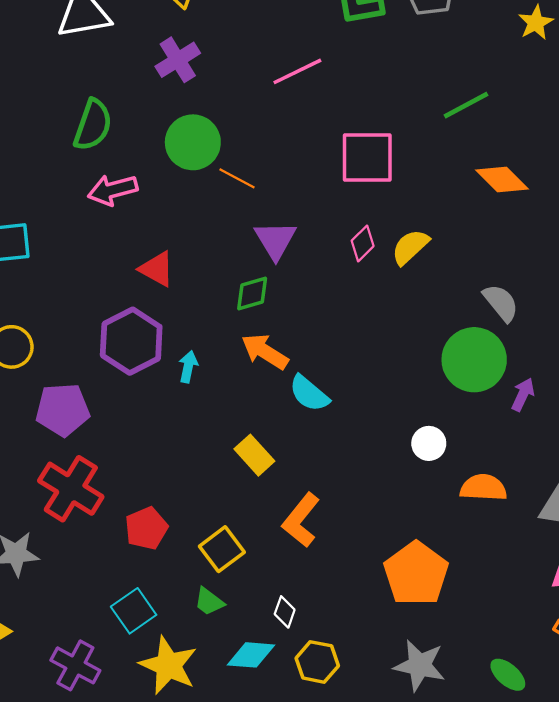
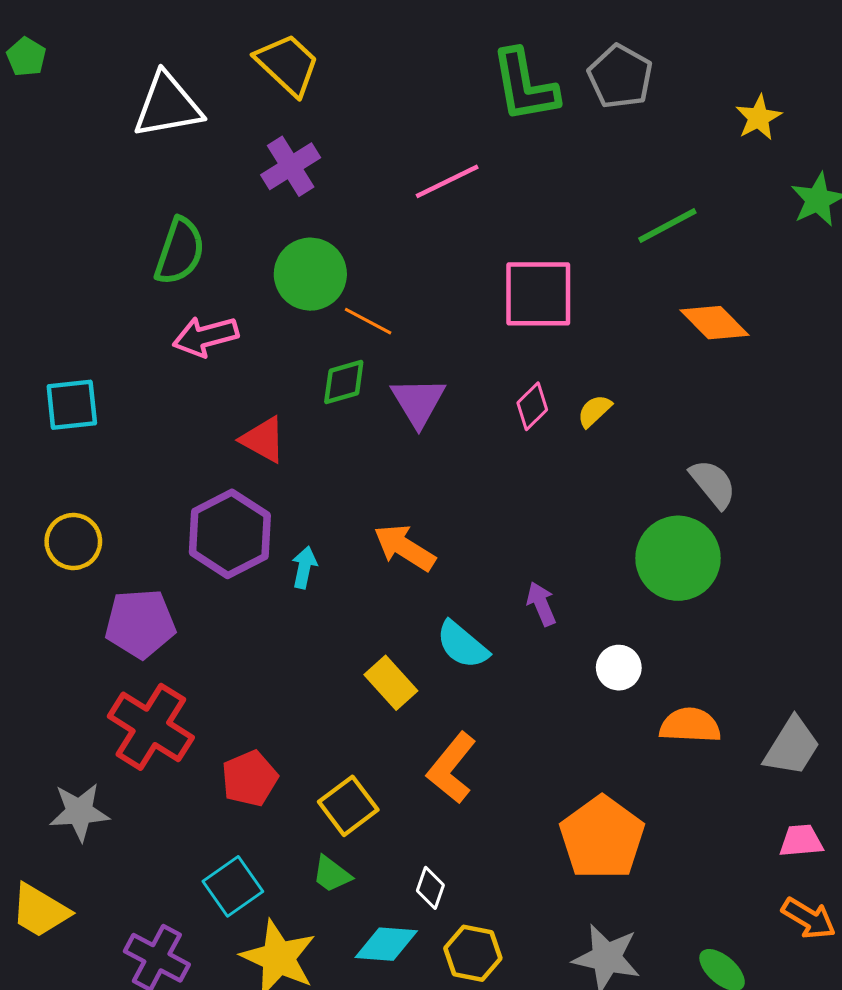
yellow semicircle: (410, 247) -> (594, 411), size x0.7
green diamond: (252, 293) -> (344, 382), moved
cyan semicircle: (309, 393) -> (462, 645), moved
purple arrow: (523, 395) -> (541, 604), moved, turned -48

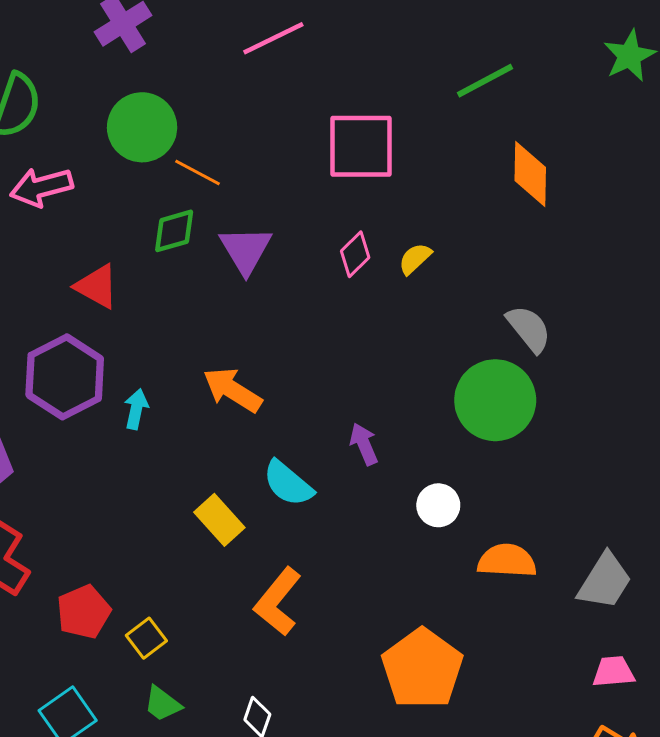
orange diamond: (714, 323) -> (530, 174), turned 46
yellow square: (348, 806) -> (146, 638), moved, size x0.7

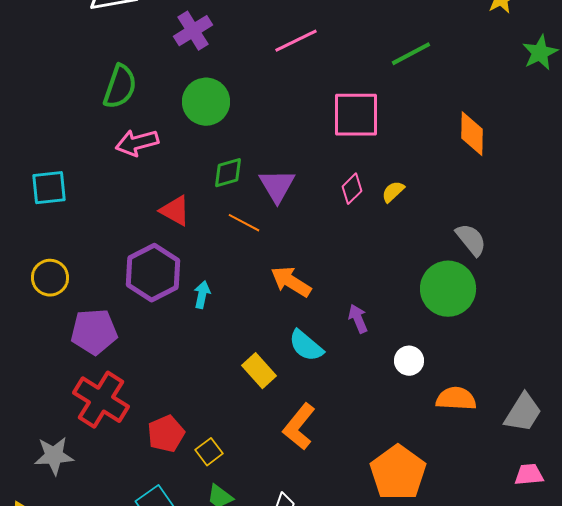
green line: (485, 81) -> (411, 54), moved
orange line: (197, 173) -> (244, 223), moved
orange arrow: (233, 390) -> (291, 282), moved

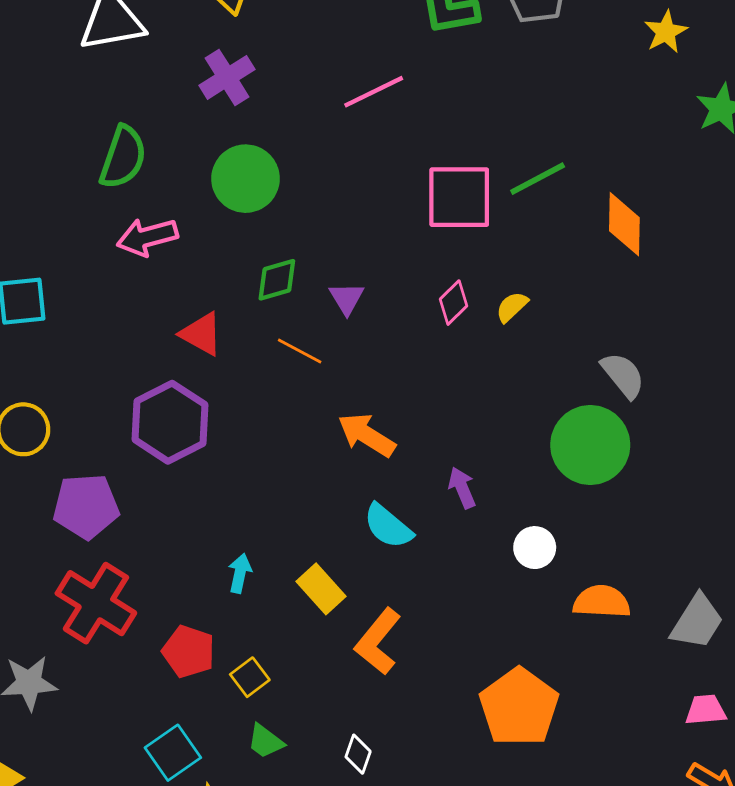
green line: (411, 54) -> (538, 179), moved
purple triangle: (277, 186) -> (347, 298), size x0.7
cyan arrow: (202, 295) -> (240, 573), moved
yellow rectangle: (259, 371) -> (321, 589), moved
red pentagon: (166, 434) -> (189, 652), turned -30

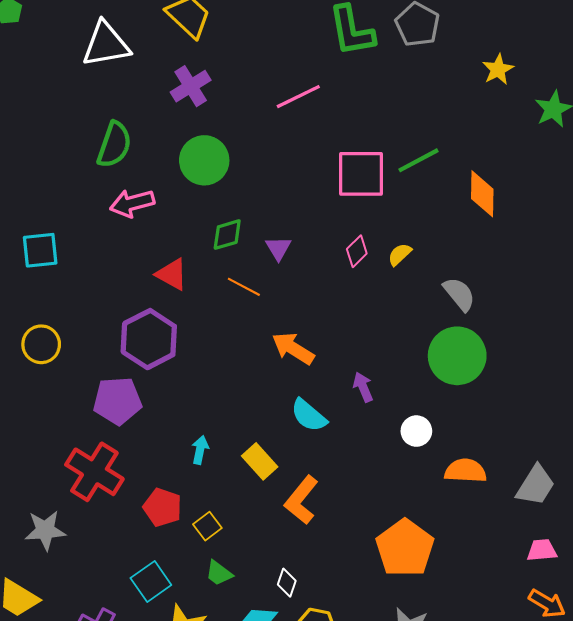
yellow star: (666, 32) -> (498, 69), moved
gray semicircle: (623, 375) -> (459, 294), moved
purple pentagon: (86, 506) -> (117, 401), moved

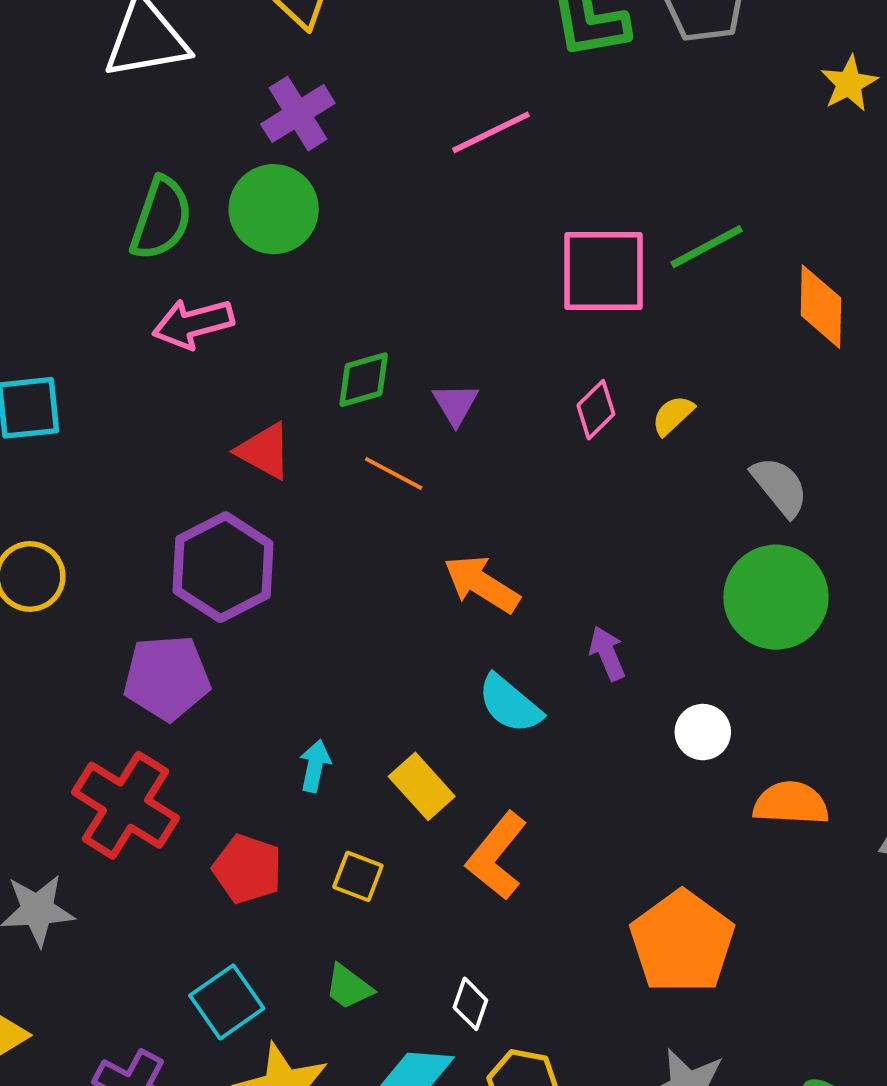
green circle: (204, 160) -> (274, 209), moved
yellow square: (207, 526) -> (358, 876), moved, turned -32

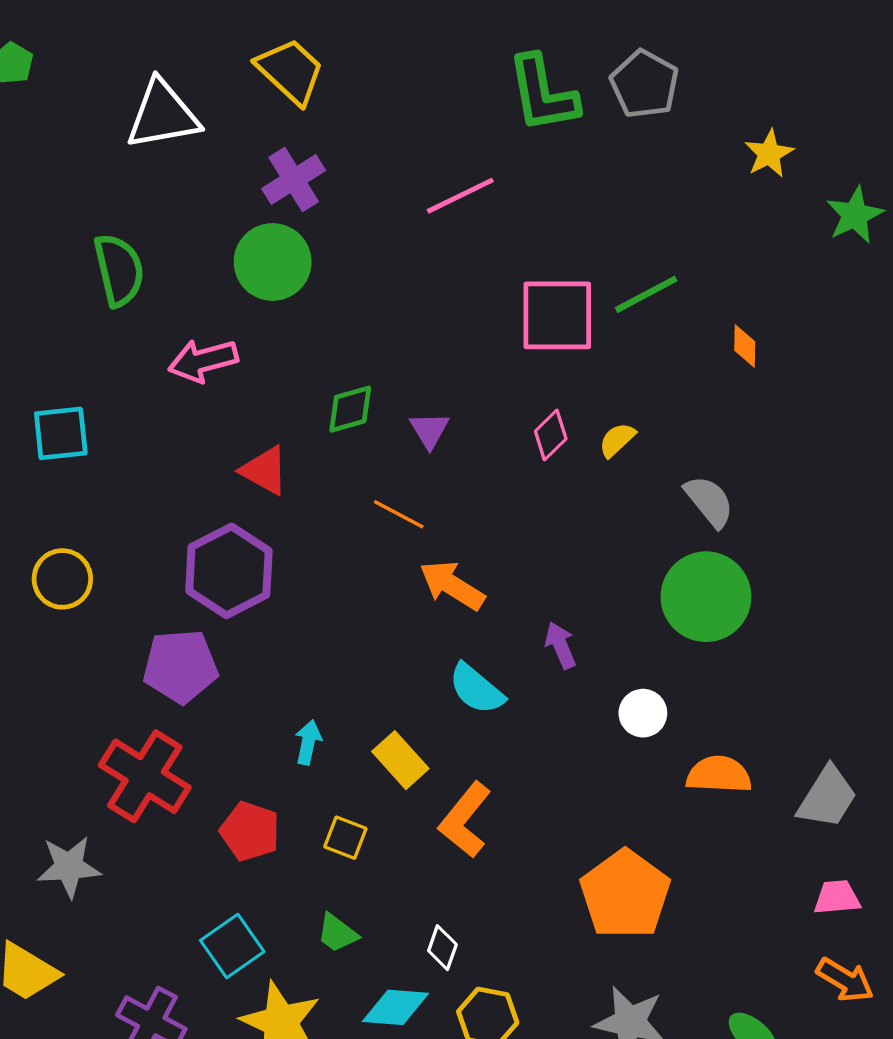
green semicircle: (161, 218) -> (119, 270), moved, turned -32
orange diamond: (821, 307) -> (745, 346), size x0.6
orange line: (394, 473) -> (399, 514), moved

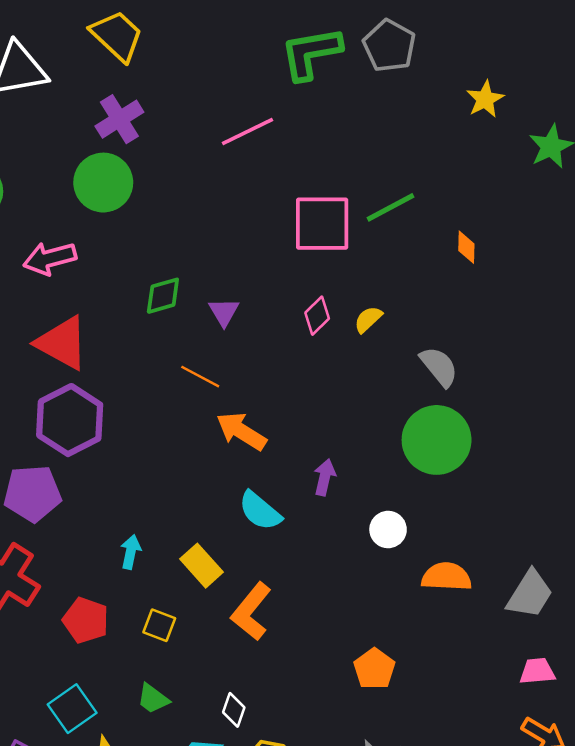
green L-shape: (543, 94) -> (311, 53), turned 90
red triangle: (265, 471) -> (62, 343), moved, size x1.4
purple arrow: (560, 645) -> (325, 477), turned 36
orange pentagon: (625, 894) -> (374, 669), size x0.6

